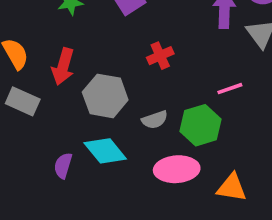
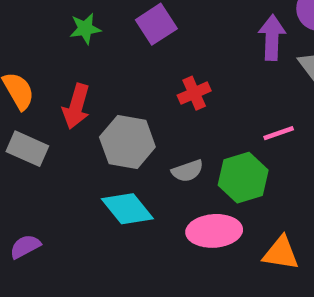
purple semicircle: (63, 166) -> (25, 246), moved, turned 45

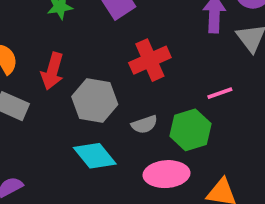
red cross: (194, 93) -> (150, 60), size x1.5

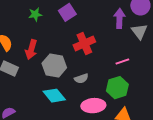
green hexagon: (190, 130) -> (117, 88), moved

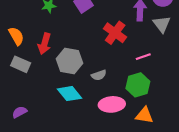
red cross: (84, 43) -> (115, 33), moved, turned -30

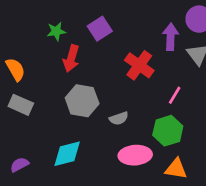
red arrow: (45, 44) -> (71, 59), moved
pink line: (143, 57) -> (175, 95), turned -40
cyan diamond: (69, 94) -> (67, 154), moved, turned -65

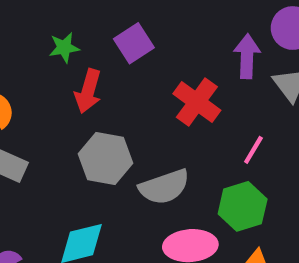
gray semicircle: (119, 118) -> (164, 187), size x1.6

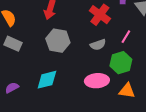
gray semicircle: (164, 187) -> (98, 45), moved, size x0.7

